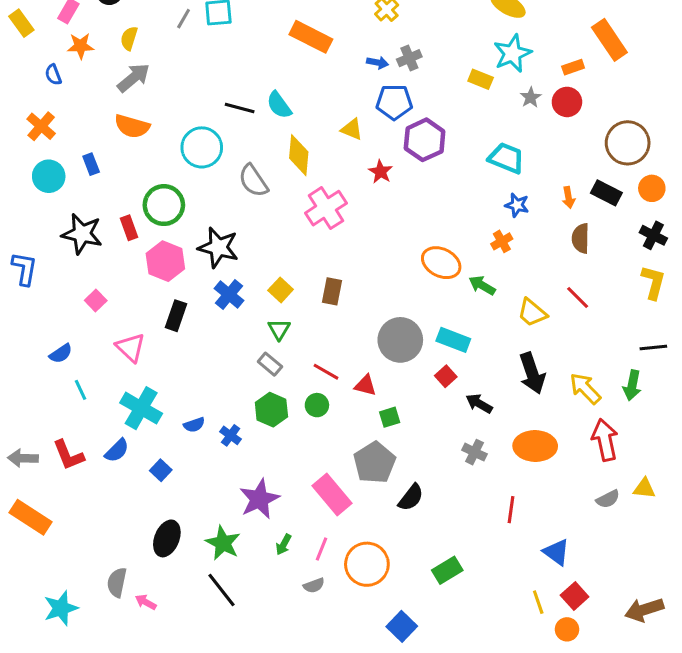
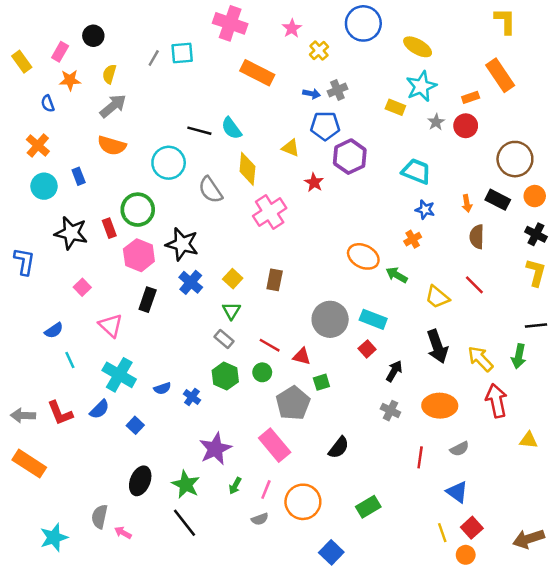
black arrow: (479, 404) -> (394, 371), turned 90
gray pentagon: (375, 463) -> (293, 403), moved
gray semicircle: (608, 499) -> (459, 449), moved

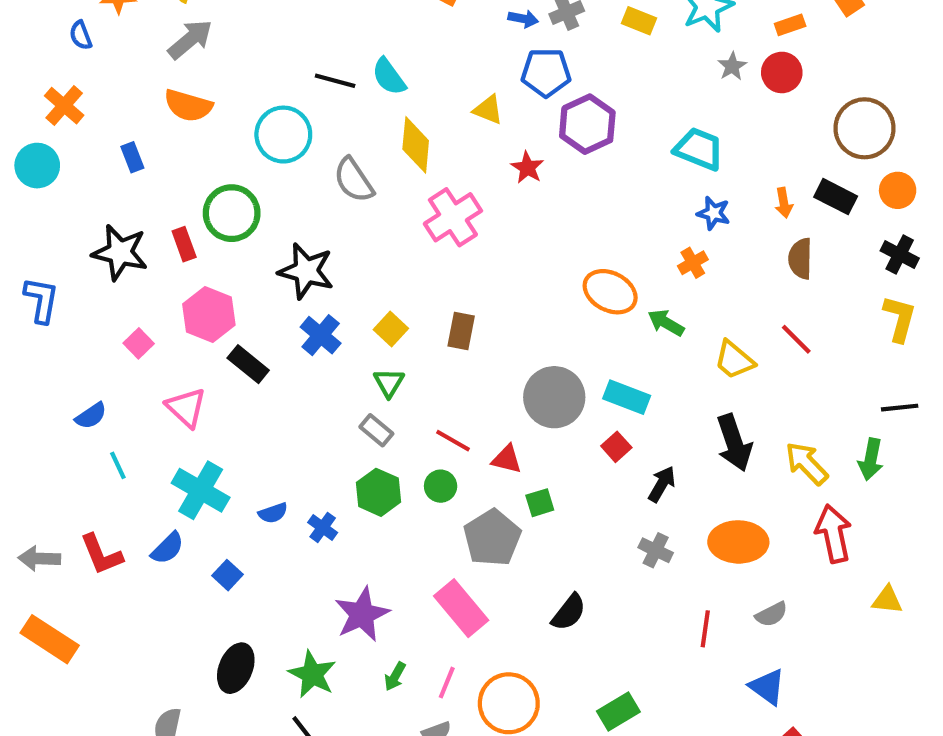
yellow rectangle: (395, 107) -> (639, 21), moved
cyan circle: (44, 186) -> (37, 166), moved
pink hexagon: (139, 255) -> (209, 314), moved
black rectangle: (148, 300) -> (248, 364), turned -70

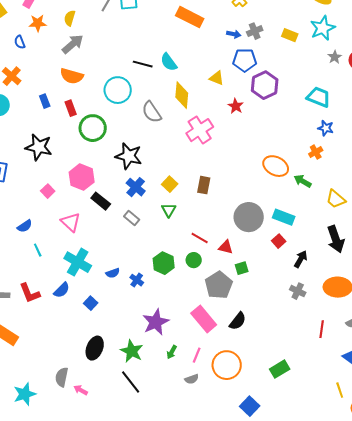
red rectangle: (184, 244) -> (71, 108), moved
gray rectangle: (376, 430) -> (132, 218), moved
black semicircle: (569, 612) -> (238, 321), moved

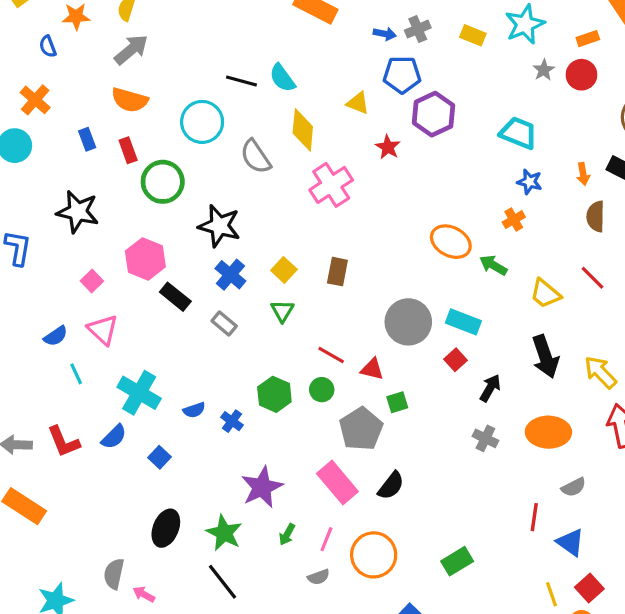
pink triangle: (71, 222) -> (103, 330), moved
red line: (322, 329) -> (534, 517), moved

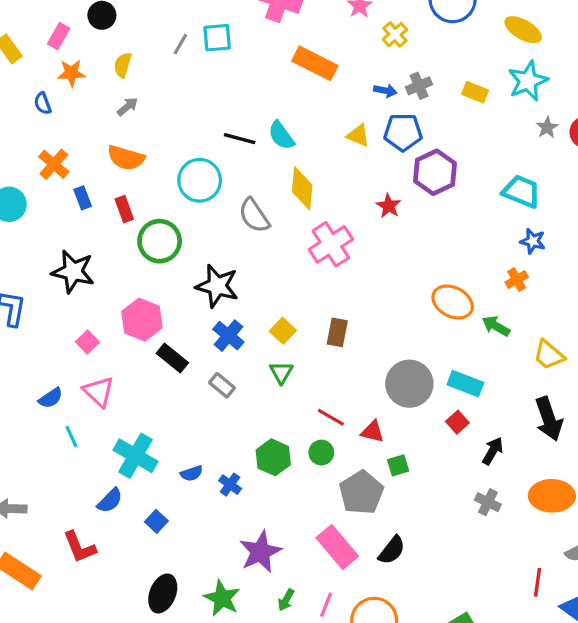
gray arrow: (131, 50) -> (128, 107), size x0.6
orange cross: (35, 100) -> (54, 164), moved
yellow triangle: (358, 103) -> (358, 135), moved
red L-shape: (64, 442) -> (79, 547), moved

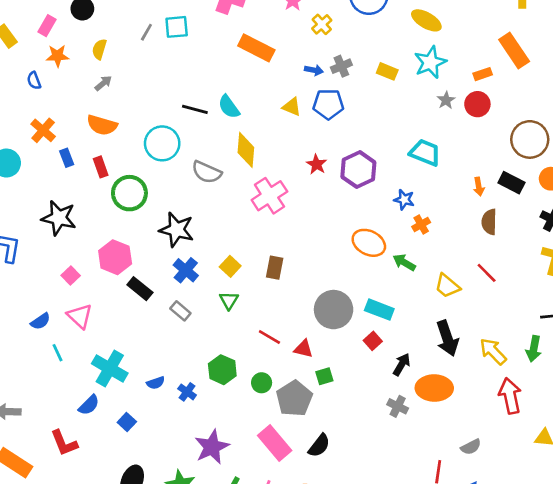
purple hexagon: (435, 172) -> (358, 170), moved
gray semicircle: (254, 216) -> (207, 172), turned -32
blue star: (533, 241) -> (404, 200), moved
green circle: (321, 453) -> (262, 383), moved
orange ellipse: (552, 496) -> (434, 388), moved

